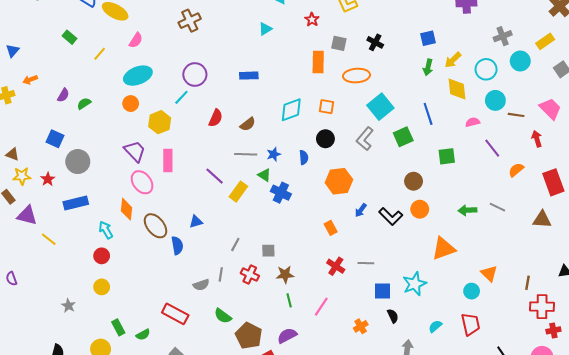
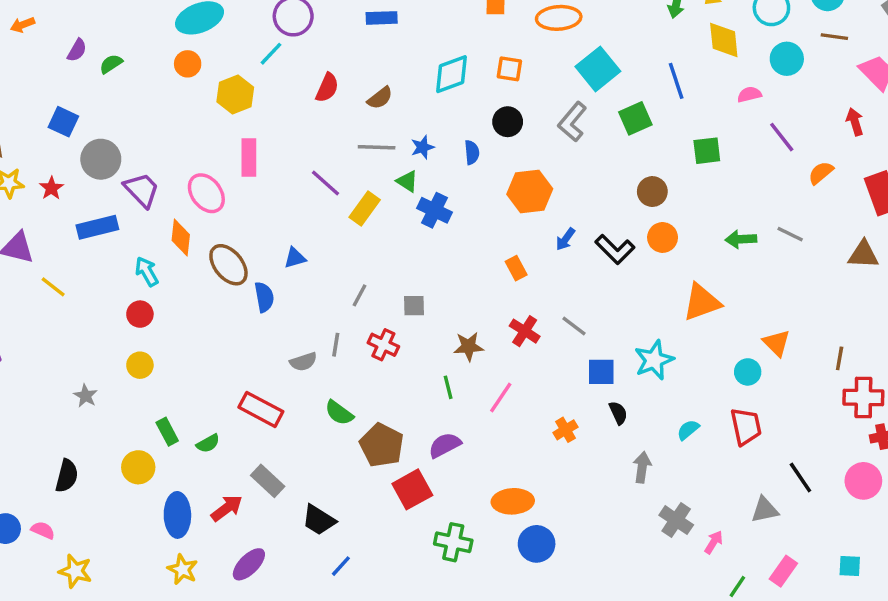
brown line: (516, 115) -> (834, 37), moved
purple trapezoid: (135, 151) -> (142, 190), moved
gray line: (366, 263) -> (574, 326), turned 35
brown star: (285, 274) -> (468, 346), moved

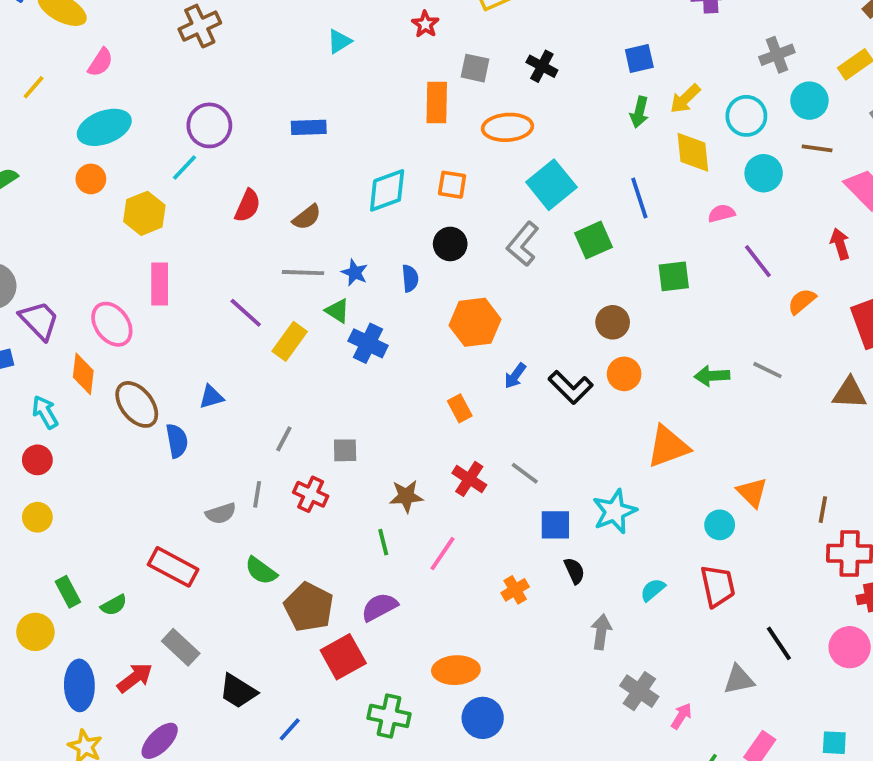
blue star: (423, 147) -> (355, 273), turned -30
blue line: (341, 566) -> (290, 729), moved

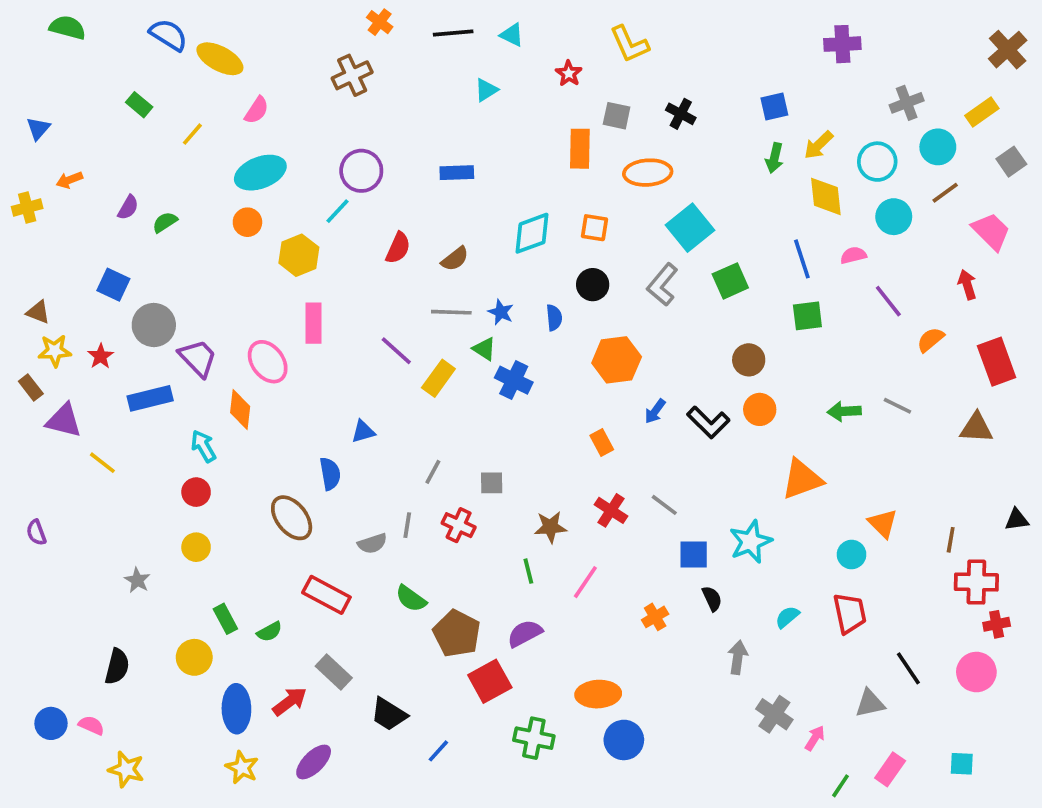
brown line: (817, 148) -> (945, 193), turned -44
blue line: (639, 198) -> (802, 259), moved
brown ellipse: (137, 404) -> (292, 518), moved

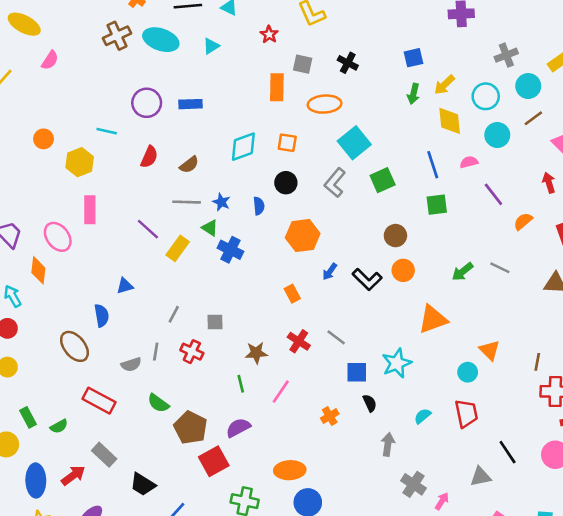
purple circle: (361, 171) -> (147, 103), moved
cyan ellipse: (260, 173) -> (161, 40), moved, turned 40
cyan line: (337, 211) -> (107, 131), turned 60
green arrow: (844, 411) -> (462, 272), turned -35

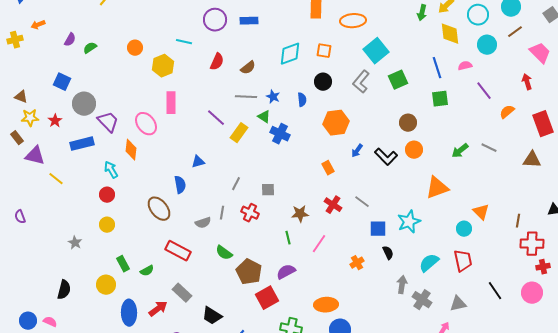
cyan semicircle: (423, 416) -> (429, 263), size x1.5
gray triangle: (481, 477) -> (458, 304), moved
gray cross: (414, 484) -> (422, 300), moved

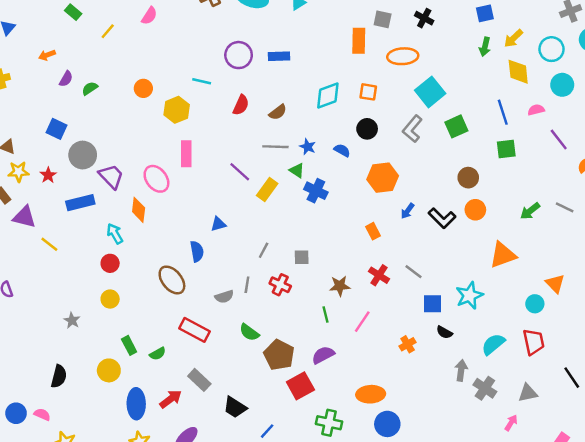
orange arrow: (38, 25) -> (47, 55), moved
blue semicircle: (302, 100) -> (342, 150), turned -56
black semicircle: (388, 253) -> (444, 332), turned 144

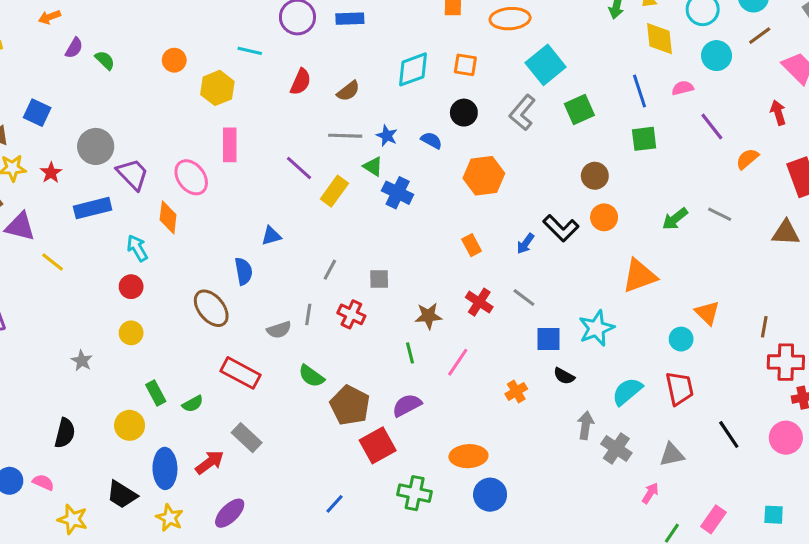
green semicircle: (90, 88) -> (105, 60), turned 77
blue square: (56, 129) -> (37, 113), moved
blue arrow: (408, 211) -> (525, 244), moved
black trapezoid: (235, 407) -> (122, 495), moved

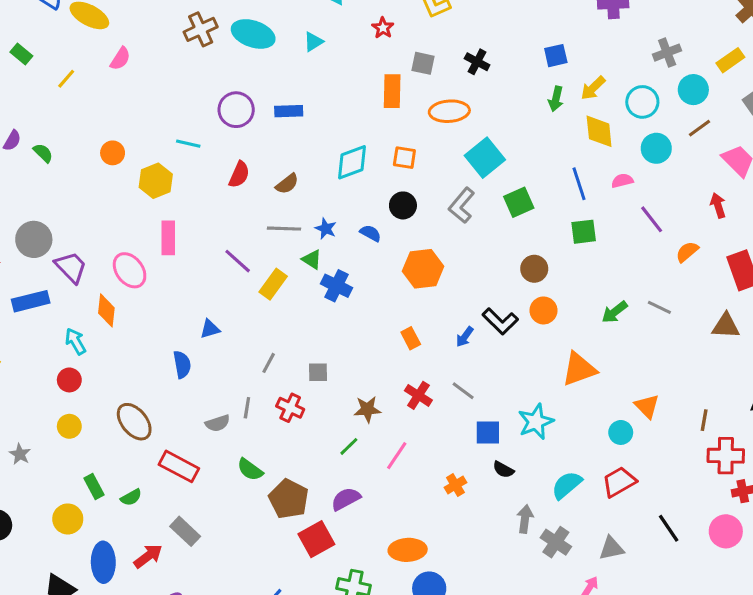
brown ellipse: (211, 308) -> (134, 422), moved
green line: (410, 353) -> (349, 446), turned 60
red trapezoid: (680, 388) -> (619, 482), turned -108

